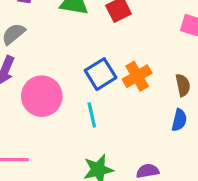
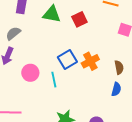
pink circle: (42, 96) -> (30, 73), size x0.7
cyan line: (92, 115) -> (54, 80), moved

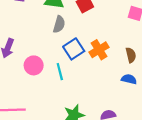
gray semicircle: (13, 33) -> (59, 24), moved, turned 147
blue semicircle: (116, 89) -> (129, 79), turned -88

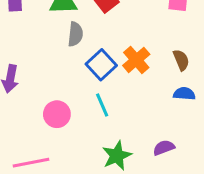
pink circle: (34, 65) -> (57, 114), moved
cyan line: (60, 72) -> (102, 105), moved

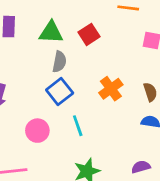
blue square: (101, 65) -> (60, 91), moved
purple semicircle: (164, 148) -> (141, 167), moved

